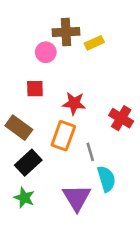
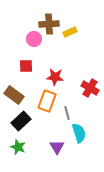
purple triangle: (77, 198) -> (57, 147), size x0.7

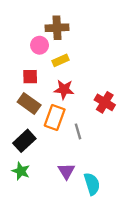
yellow rectangle: (70, 32) -> (60, 60), moved
brown rectangle: (14, 95) -> (29, 103), moved
cyan semicircle: (79, 133) -> (92, 184), moved

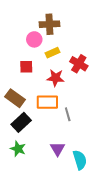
red cross: (105, 102) -> (79, 64), moved
brown rectangle: (29, 103) -> (15, 98), moved
orange rectangle: (55, 117) -> (47, 102), turned 70

